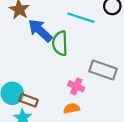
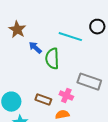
blue arrow: (40, 30) -> (35, 48), size x0.6
brown rectangle: (29, 100) -> (43, 100), moved

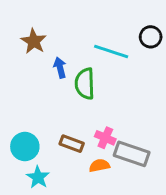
blue arrow: (35, 48) -> (60, 68), turned 32
gray rectangle: (89, 82) -> (132, 154), moved

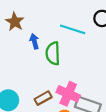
pink cross: (105, 138) -> (68, 94), size x1.5
brown rectangle: (72, 144) -> (43, 98), turned -49

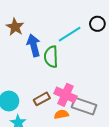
cyan line: (73, 29) -> (70, 34), turned -50
blue arrow: (34, 41) -> (34, 45), size x1.5

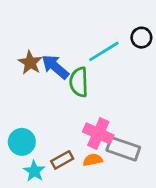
brown star: (15, 27) -> (30, 63), moved
blue arrow: (34, 45) -> (55, 67), turned -35
brown rectangle: (42, 99) -> (62, 160), moved

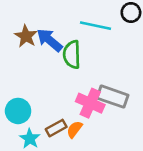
cyan line: (104, 51) -> (95, 26), turned 44
gray rectangle: (123, 149) -> (113, 97), moved
orange semicircle: (93, 160) -> (74, 129), moved, turned -42

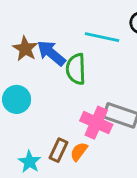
cyan circle: (18, 111) -> (17, 99), moved
brown rectangle: (56, 128) -> (59, 150), turned -36

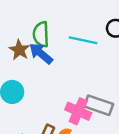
green semicircle: (76, 69) -> (41, 34), moved

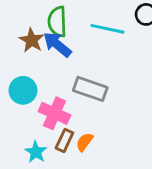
gray rectangle: (99, 105) -> (90, 89), moved
pink cross: (78, 111) -> (54, 113), moved

